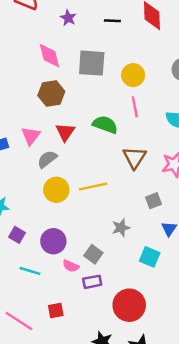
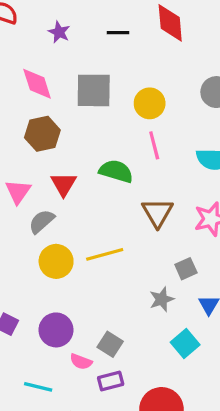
gray star: (121, 228) -> (162, 299), moved
cyan square: (150, 257) -> (185, 344), turned 30
cyan line: (30, 271) -> (38, 387), moved

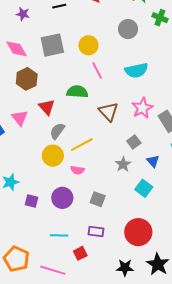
gray semicircle: (42, 221) -> (57, 131), moved
pink semicircle: (81, 362) -> (77, 170), moved
purple rectangle: (111, 381) -> (96, 232), moved, turned 35

